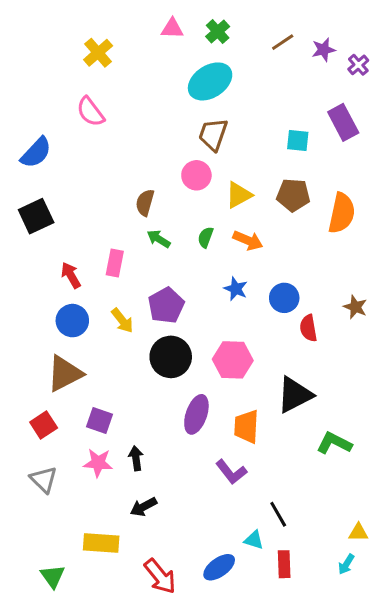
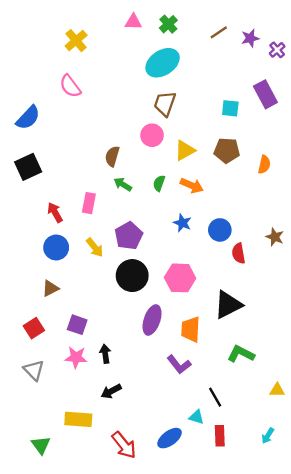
orange semicircle: (342, 213) -> (264, 164), size x0.6
brown triangle: (65, 374) -> (50, 288), size x0.6
green L-shape: (334, 443) -> (241, 354), moved
yellow triangle: (358, 532) -> (277, 390), moved

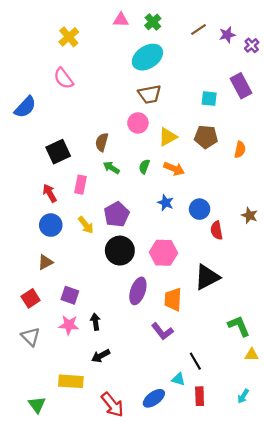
brown trapezoid: (165, 104) -> (150, 94), turned -120
black square: (28, 167) -> (58, 152), moved
green L-shape: (241, 354) -> (239, 326), moved, turned 40

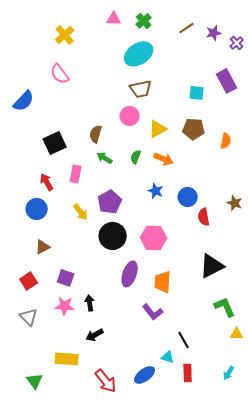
blue circle: (51, 225) -> (37, 209), moved
black triangle: (207, 277) -> (212, 266), moved

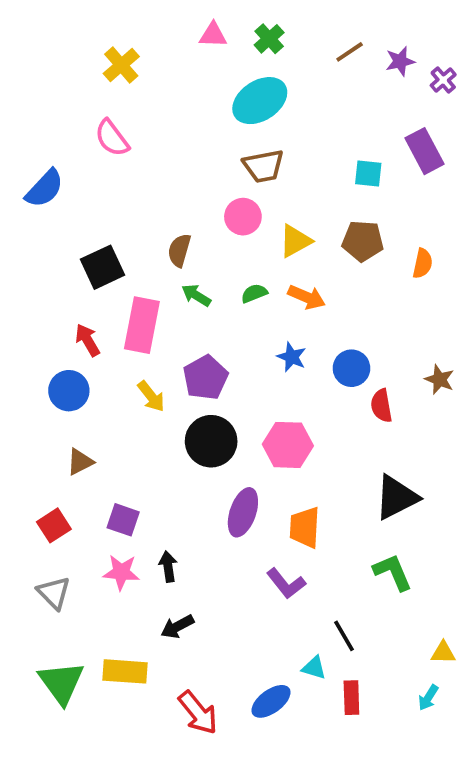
green semicircle: (136, 157) -> (254, 293), turned 48
pink rectangle: (76, 174) -> (142, 325), size x1.6
green L-shape: (225, 307) -> (393, 572), moved
yellow triangle: (237, 334) -> (443, 653), moved
green triangle: (35, 381) -> (61, 683), moved, size x1.5

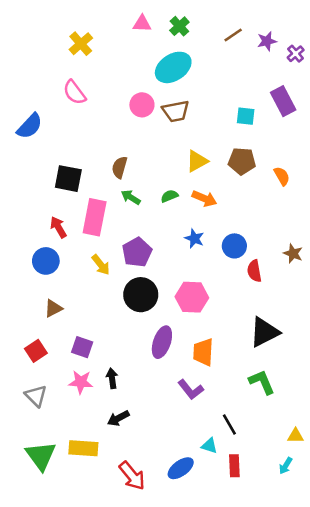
pink circle: (243, 217) -> (142, 105), moved
orange semicircle: (423, 263) -> (282, 176), turned -42
black square: (103, 267) -> (68, 179), turned 36

